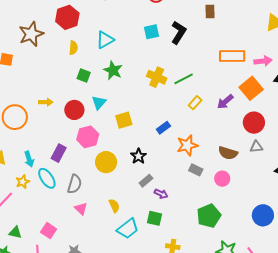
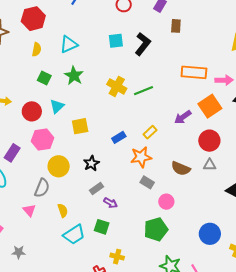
yellow rectangle: (195, 103) -> (150, 132), moved
pink circle: (222, 179) -> (166, 202), moved
gray semicircle: (75, 184) -> (42, 188), moved

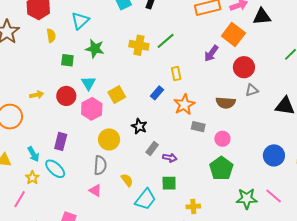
yellow rectangle: (150, 132) -> (176, 74), moved, turned -40
pink hexagon: (43, 139) -> (92, 109), moved

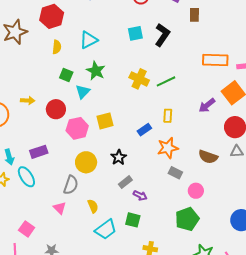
cyan triangle: (88, 83) -> (83, 92), moved
purple rectangle: (61, 141) -> (39, 152), turned 42

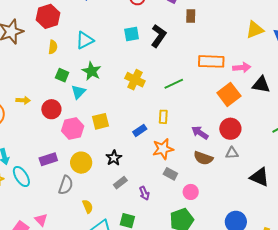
green line: (166, 81) -> (174, 84), moved
purple arrow: (207, 105) -> (200, 133), moved, turned 72
purple rectangle: (39, 152) -> (48, 159), moved
purple arrow: (140, 196) -> (144, 193), moved, turned 40
pink triangle: (60, 208) -> (41, 220), moved

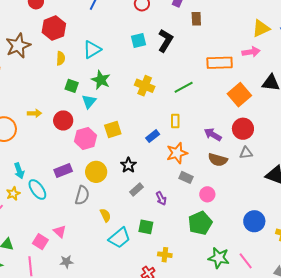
pink arrow: (242, 68) -> (251, 52), moved

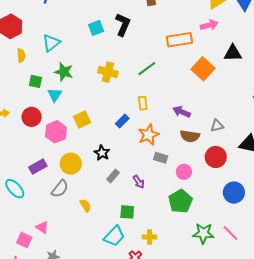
red circle: (243, 129) -> (216, 157), moved
gray semicircle: (82, 195) -> (60, 189), turned 30
cyan trapezoid: (120, 238) -> (114, 236), moved

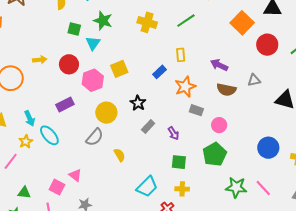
red circle: (216, 157) -> (267, 45), moved
purple rectangle: (38, 167) -> (65, 105), moved
green square: (127, 212) -> (179, 162), moved

